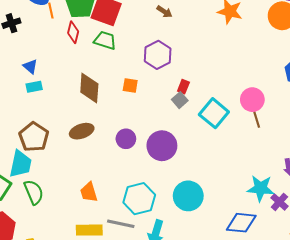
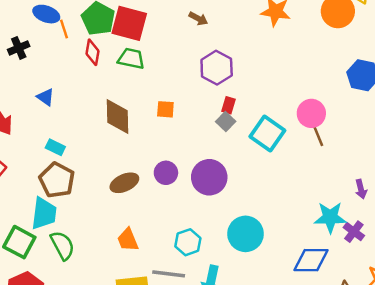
purple hexagon: (158, 55) -> (217, 68), moved
cyan rectangle: (34, 87) -> (55, 147), moved, turned 42
brown ellipse: (82, 131) -> (124, 183), moved
cyan hexagon: (139, 199) -> (188, 242), size x0.7

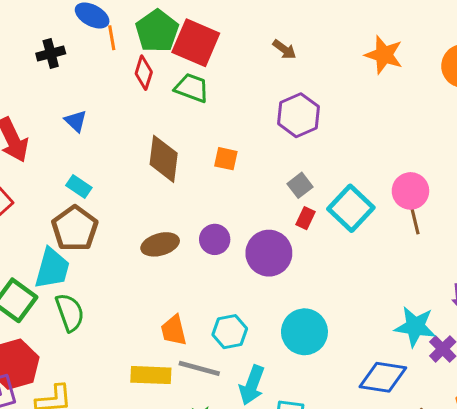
red rectangle: (228, 105) -> (306, 218), moved
orange trapezoid: (128, 240) -> (174, 330), moved

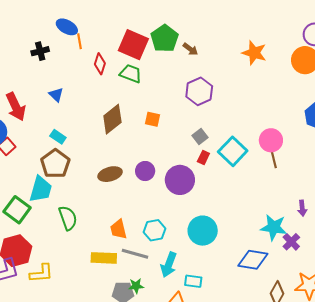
green pentagon: (157, 31) -> (165, 38), moved
brown diamond: (164, 159) -> (112, 119), turned 44
green semicircle: (70, 312) -> (68, 218), moved

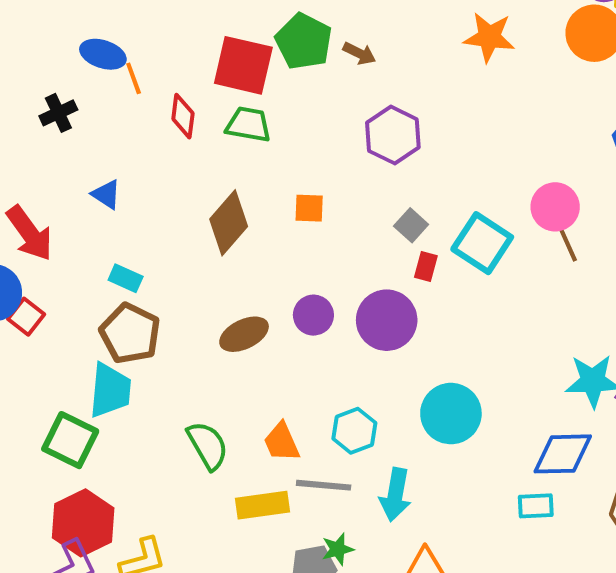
green semicircle: (68, 218) -> (208, 445), moved
cyan rectangle: (193, 281) -> (536, 506), moved

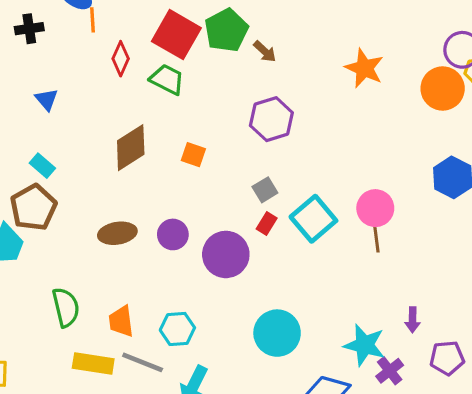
cyan circle: (451, 414) -> (277, 333), moved

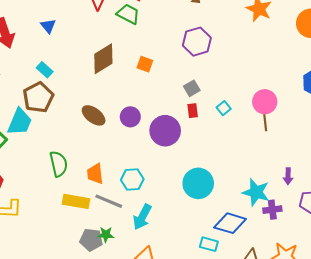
cyan square: (313, 219) -> (224, 108), size x0.5
red rectangle: (267, 223) -> (193, 111), turned -40
brown ellipse: (117, 233) -> (94, 115), turned 45
purple cross: (390, 371) -> (272, 210), turned 30

